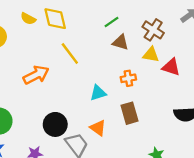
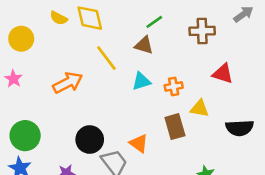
brown cross: (153, 30) -> (202, 31), turned -35
brown triangle: (120, 42) -> (144, 45), moved
yellow triangle: (151, 55) -> (200, 108), moved
cyan triangle: (98, 93) -> (141, 81), moved

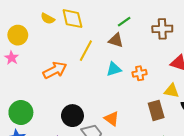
yellow line: (106, 58) -> (86, 51), turned 65
pink star: (13, 79) -> (12, 58), moved
yellow triangle: (200, 108) -> (172, 91), moved
brown rectangle: (175, 127) -> (156, 110), moved

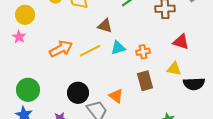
brown triangle: (116, 40) -> (105, 26), moved
yellow line: (86, 51) -> (90, 51), moved, turned 35
brown rectangle: (156, 110) -> (145, 81), moved

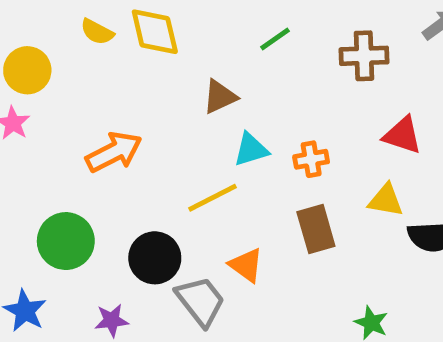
brown triangle: (105, 26) -> (220, 97), turned -42
yellow line: (90, 51) -> (213, 198), moved
green circle: (28, 90) -> (66, 241), moved

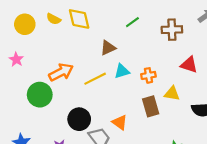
yellow circle: (27, 70) -> (25, 24), moved
yellow line: (213, 198) -> (95, 79), moved
yellow triangle: (386, 200) -> (172, 94), moved
green circle: (66, 241) -> (40, 95), moved

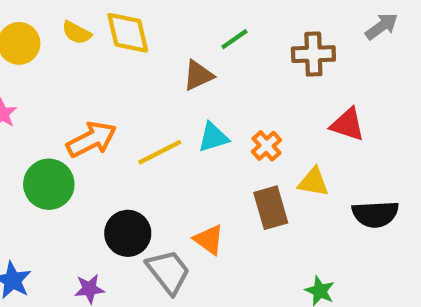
brown triangle: (108, 48) -> (198, 75), moved
orange cross: (148, 75) -> (266, 146), turned -32

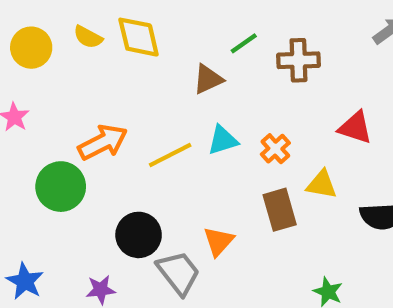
brown cross: (313, 54) -> (299, 60), moved
orange triangle: (209, 240) -> (219, 241), turned 36

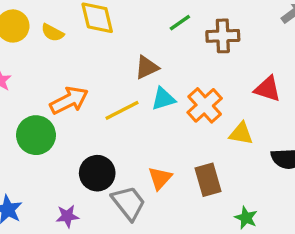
yellow semicircle: (88, 37) -> (53, 33), moved
brown triangle: (208, 79) -> (147, 67), moved
orange cross: (275, 149) -> (205, 105), size x1.5
brown rectangle: (280, 210) -> (208, 180), moved

